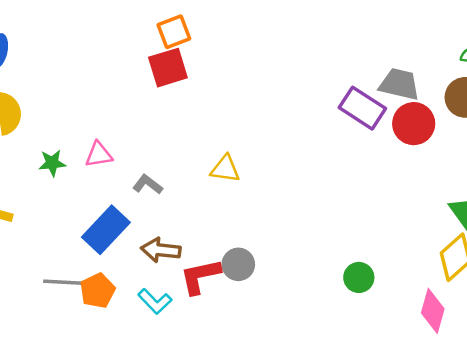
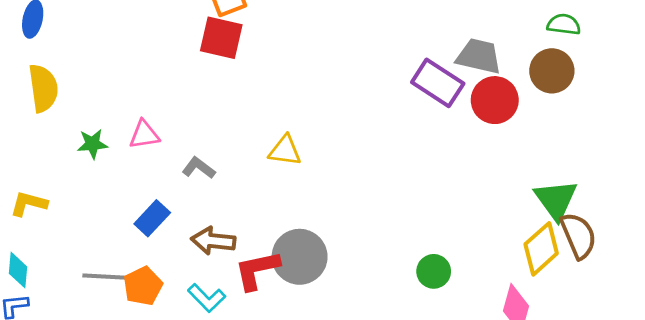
red square: (168, 68) -> (221, 38), turned 30
blue rectangle: (106, 230) -> (152, 218), size x0.7
gray circle: (238, 264) -> (300, 257), size x1.5

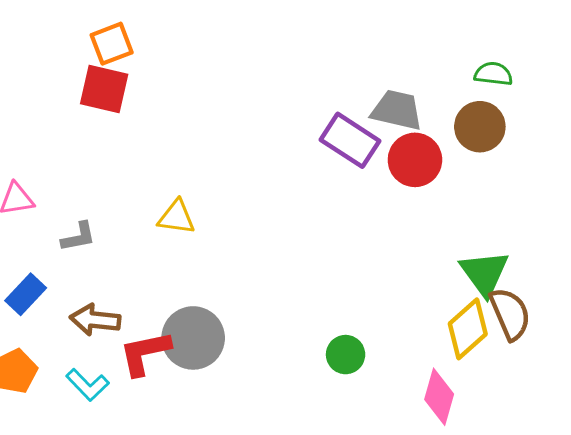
gray L-shape: (199, 168) -> (78, 237), turned 132

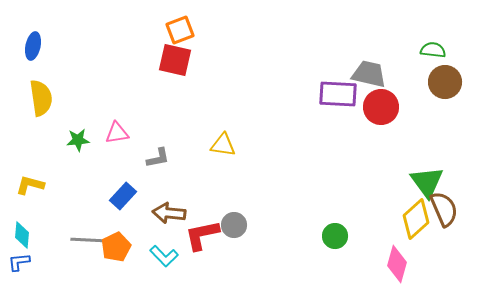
brown circle: (480, 127) -> (445, 82), moved
purple rectangle: (350, 140) -> (338, 94), turned -30
gray circle: (193, 338) -> (234, 225), size x0.6

